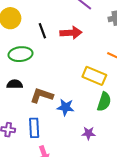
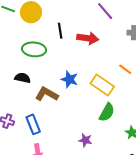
blue star: (66, 107) -> (70, 79), moved
blue rectangle: (34, 128) -> (33, 124), turned -30

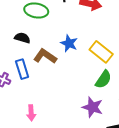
blue rectangle: (33, 124) -> (22, 69), moved
purple star: (85, 140) -> (92, 107), moved, size x1.5

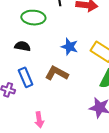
brown L-shape: (45, 56) -> (57, 73), moved

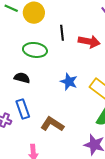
brown L-shape: (57, 73) -> (52, 124), moved

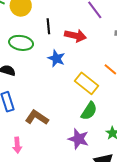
blue star: (69, 82) -> (56, 58), moved

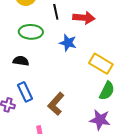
brown L-shape: (37, 117) -> (56, 104), turned -75

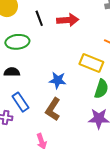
blue star: (68, 43) -> (58, 80), moved

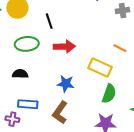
red arrow: (68, 20) -> (64, 47), moved
blue rectangle: (20, 102) -> (28, 104), turned -54

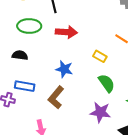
yellow rectangle: (100, 68) -> (100, 56), size x0.6
green semicircle: (109, 94) -> (107, 83), turned -60

